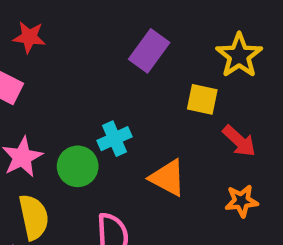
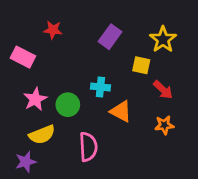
red star: (29, 37) -> (53, 30), moved
cyan cross: (115, 139) -> (100, 87), moved, turned 30
yellow semicircle: (34, 217) -> (42, 135), turned 80

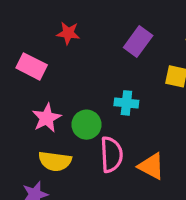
orange triangle: (121, 111) -> (151, 166), moved
yellow semicircle: (42, 135) -> (55, 161), turned 30
pink semicircle: (88, 147) -> (111, 155), moved

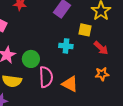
cyan cross: (126, 103) -> (66, 46), moved

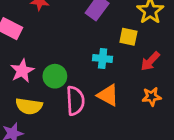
red arrow: (101, 48) -> (150, 61), turned 91
orange triangle: (70, 84) -> (108, 95), moved

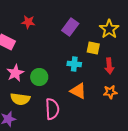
red arrow: (150, 61) -> (109, 66), turned -49
pink semicircle: (75, 101) -> (52, 109), moved

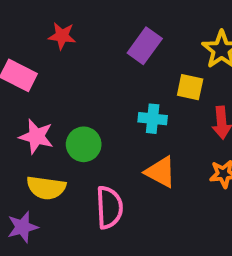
pink star: (15, 73) -> (36, 136), turned -30

